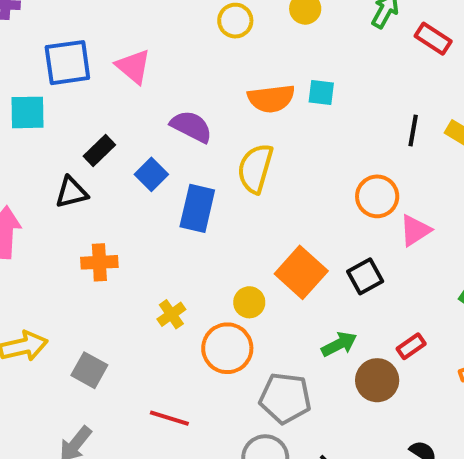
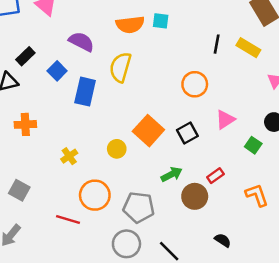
pink triangle: (415, 230) -> (225, 120), moved
orange circle: (227, 348) -> (95, 195), moved

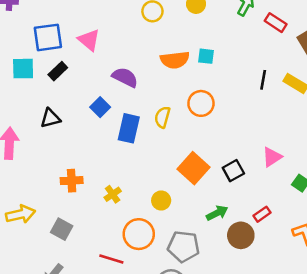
black rectangle: (25, 56) -> (58, 71), moved
yellow semicircle: (120, 67) -> (162, 117), moved, size x0.7
orange circle: (195, 84) -> (201, 103), moved
orange cross: (25, 124) -> (72, 181), moved
yellow circle: (117, 149) -> (161, 200), moved

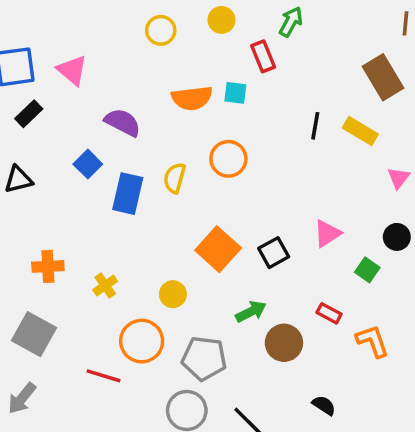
red rectangle: (276, 23) -> (263, 56), moved, turned 35
red rectangle: (262, 214) -> (329, 313), moved, turned 63
gray square: (62, 229) -> (34, 334), size x1.4

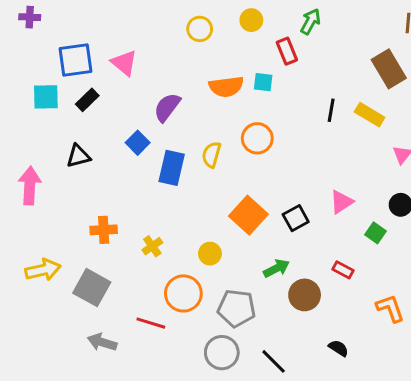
purple semicircle: (123, 122) -> (167, 107), turned -80
orange L-shape: (373, 341) -> (390, 308), moved
gray arrow: (22, 398) -> (102, 342), moved, turned 68

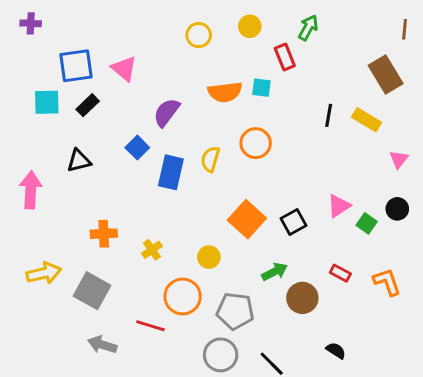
green square: (375, 233) -> (367, 223), moved
orange L-shape: (390, 308) -> (387, 282), moved

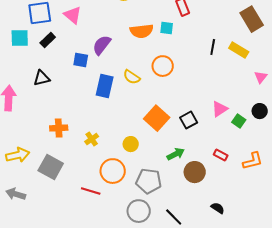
blue square: (137, 148) -> (81, 60), moved, turned -35
yellow semicircle: (210, 159) -> (132, 77), turned -72
orange L-shape: (387, 282) -> (253, 161), turned 95
gray arrow: (102, 345) -> (16, 194), moved

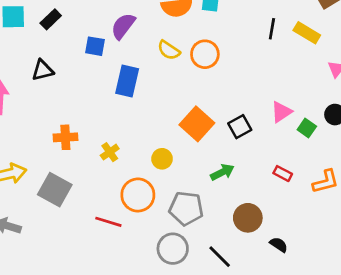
yellow semicircle: (132, 77) -> (169, 50), moved
brown circle: (195, 172) -> (248, 218), moved

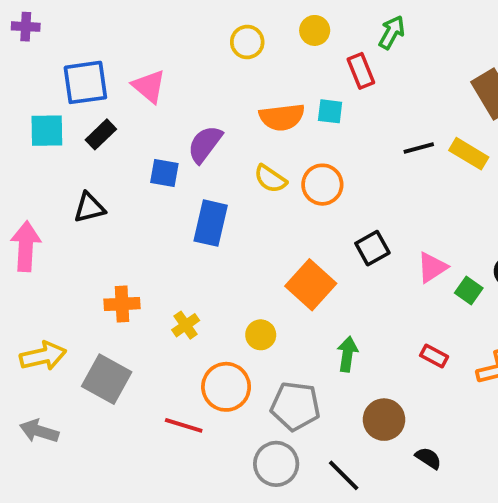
black line: (272, 29) -> (419, 148), turned 65
black square: (240, 127) -> (372, 248), moved
green arrow: (222, 172) -> (347, 354), turned -55

